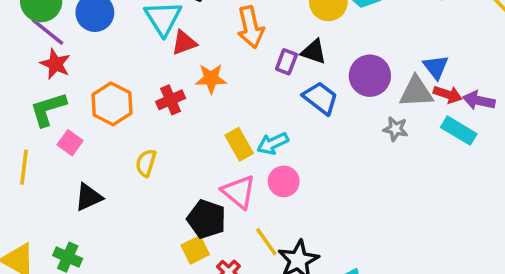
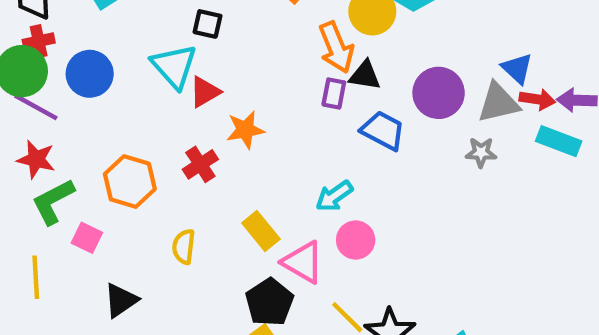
orange arrow: (251, 27) -> (336, 47), moved
red star: (55, 64) -> (36, 159), moved
yellow rectangle: (239, 144) -> (261, 231), moved
black pentagon: (207, 219) -> (269, 302), turned 30

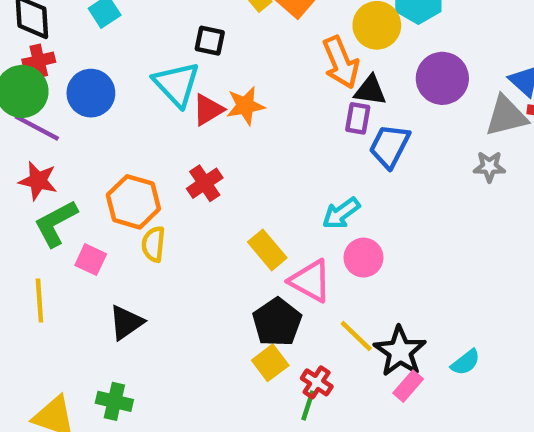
purple rectangle: (334, 93) -> (358, 118), moved
purple circle: (439, 93) -> (442, 78), moved
orange star: (245, 130) -> (245, 106), moved
blue trapezoid: (383, 131) -> (390, 146), turned -90
yellow semicircle: (184, 247) -> (153, 244), moved

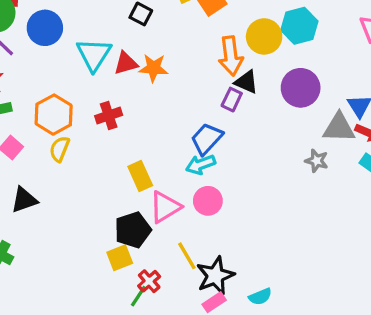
cyan triangle: (177, 84) -> (94, 54), moved
blue trapezoid: (390, 146) -> (207, 139), moved
pink triangle: (310, 281) -> (165, 207), turned 44

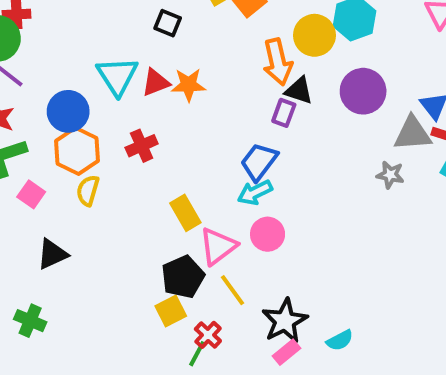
blue circle: (45, 28) -> (68, 111), moved
yellow line: (187, 256) -> (233, 290), moved

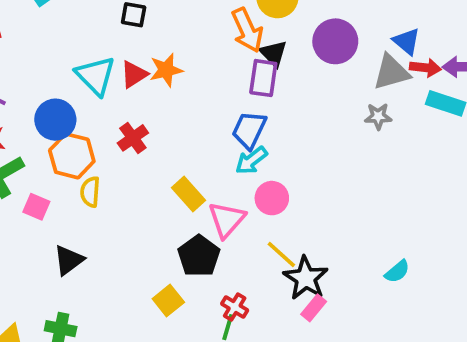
black triangle: (299, 91) -> (273, 54), turned 40
purple rectangle: (284, 113) -> (263, 78), size x1.4
yellow line: (233, 290) -> (281, 254), moved
yellow square: (171, 311) -> (168, 301), moved
cyan semicircle: (340, 340) -> (397, 272), moved

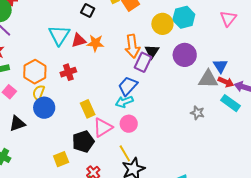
orange arrow: (247, 30) -> (132, 46), moved
gray star: (378, 116) -> (197, 113), moved
blue circle: (55, 120) -> (44, 108), moved

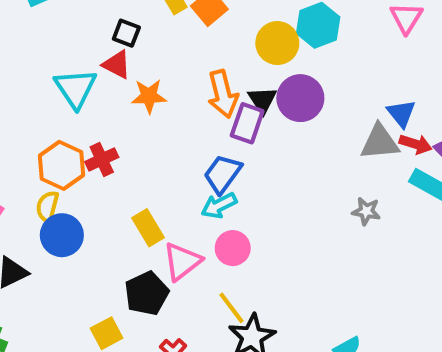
red triangle: (79, 40) -> (117, 65), moved, turned 49
purple circle: (185, 55) -> (300, 98), moved
orange hexagon: (35, 72) -> (62, 165), moved

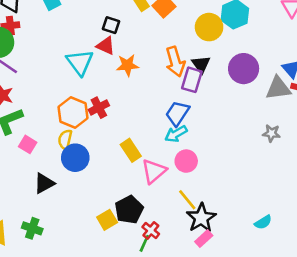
purple circle: (300, 98) -> (244, 69), moved
black pentagon: (147, 293) -> (129, 210), moved

